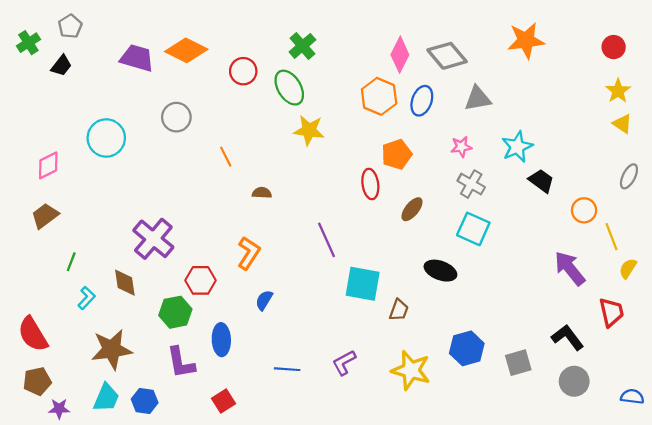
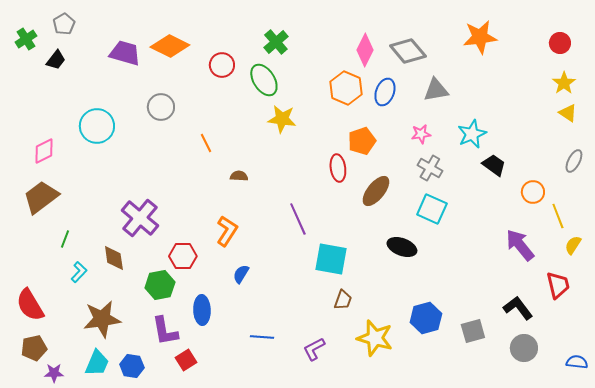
brown ellipse: (412, 209) -> (376, 191), size x1.4
brown trapezoid: (45, 216) -> (41, 197), size x1.4
brown trapezoid: (399, 310) -> (343, 300), moved
purple L-shape: (344, 363) -> (314, 349), moved
red square: (224, 401) -> (186, 360), moved

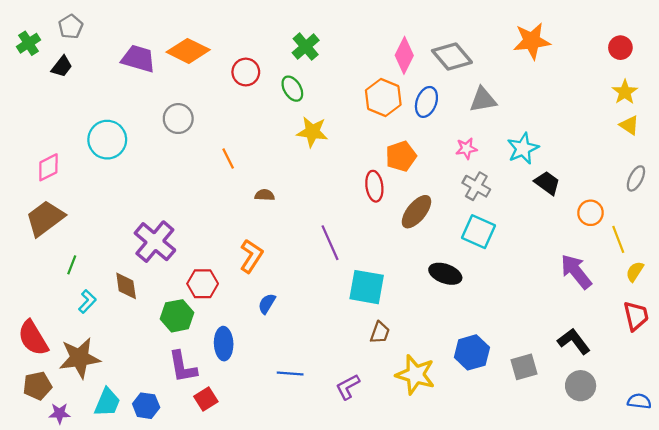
green ellipse: (264, 80) -> (292, 89), size x0.7
red trapezoid: (558, 285) -> (636, 316), moved
brown star: (102, 319) -> (80, 358), moved

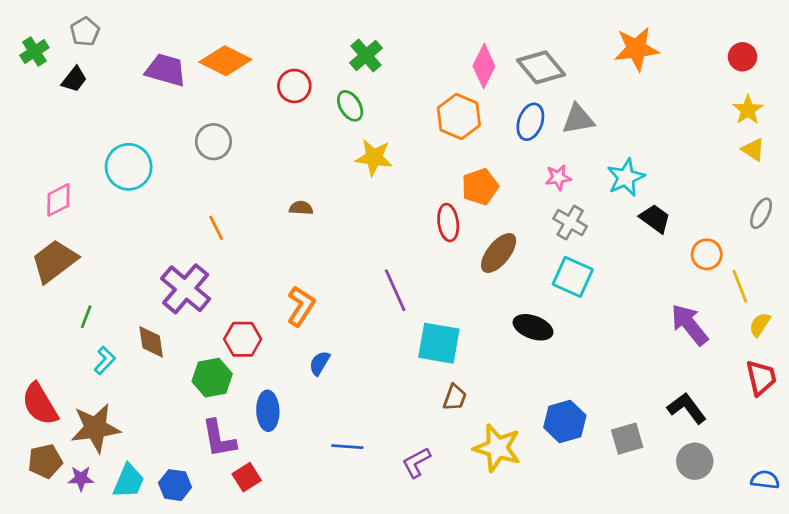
blue ellipse: (426, 102) -> (530, 122), moved
orange line: (228, 158) -> (216, 228), moved
brown semicircle: (265, 195) -> (301, 208), moved
purple star: (60, 413) -> (81, 478), moved

